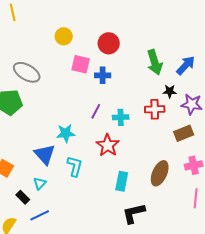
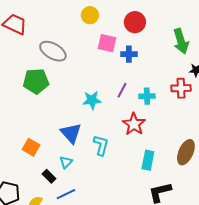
cyan star: (66, 133) -> (92, 100), moved

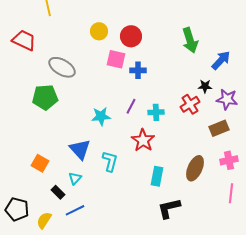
red circle: (135, 22) -> (131, 36), moved
green arrow: (181, 41) -> (190, 40), moved
red cross: (181, 88) -> (190, 104), turned -30

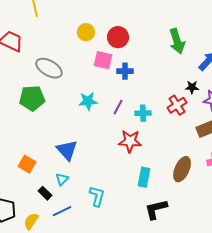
cyan star: (101, 116) -> (88, 101), moved
red star: (143, 140) -> (130, 141), turned -30
cyan L-shape: (110, 161) -> (97, 196), moved

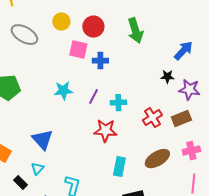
green arrow: (177, 41) -> (135, 31), moved
gray ellipse: (49, 68) -> (24, 35), moved
red cross: (177, 105) -> (152, 118), moved
brown ellipse: (182, 169) -> (157, 159), turned 35

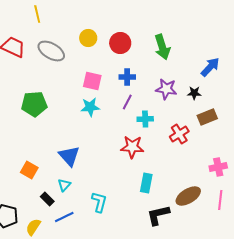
pink square: (78, 50) -> (92, 81), moved
purple star: (189, 90) -> (166, 89), moved
purple line: (93, 97) -> (127, 102), moved
brown rectangle: (181, 119) -> (207, 117), moved
brown ellipse: (157, 159) -> (188, 196), moved

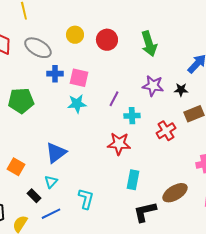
blue cross: (127, 77) -> (55, 74), moved
blue triangle: (69, 156) -> (56, 153), turned 35

